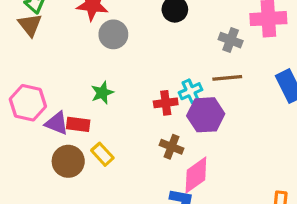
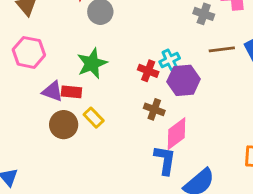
brown line: (227, 78) -> (222, 49), moved
green star: (102, 93) -> (92, 63), size x1.5
pink hexagon: (28, 103) -> (29, 52), moved
red cross: (166, 103) -> (148, 71), turned 30

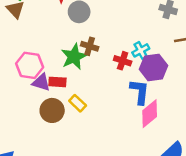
pink hexagon: (29, 52) -> (30, 65), moved
brown cross: (154, 109) -> (90, 46), moved
blue L-shape: (165, 160) -> (140, 92), moved

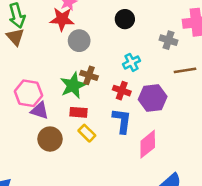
cyan cross: (141, 50) -> (132, 62), moved
red rectangle: (57, 82) -> (79, 112), moved
blue L-shape: (140, 92) -> (122, 121), moved
yellow rectangle: (78, 103) -> (87, 133), moved

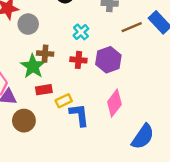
blue L-shape: (122, 121) -> (79, 115), moved
yellow rectangle: (87, 133) -> (64, 101), moved, turned -56

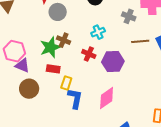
yellow rectangle: (64, 101) -> (66, 83), turned -64

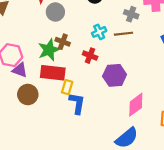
brown line: (140, 41) -> (124, 34), moved
purple hexagon: (113, 62) -> (115, 75), moved
red rectangle: (53, 69) -> (53, 73), size x1.6
pink diamond: (107, 98) -> (136, 105), moved

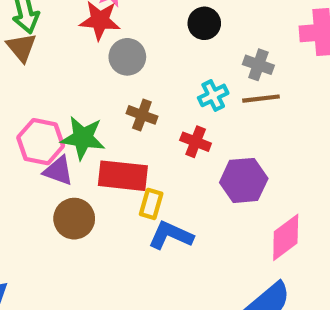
gray cross: (131, 14) -> (258, 65), moved
green star: (49, 50) -> (83, 138), moved, turned 30
blue L-shape: (77, 103) -> (171, 235), turned -75

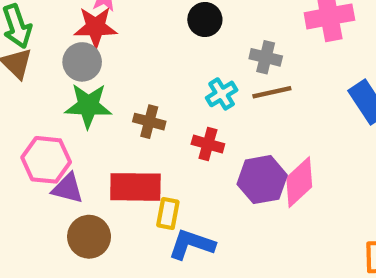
gray circle: (127, 57) -> (82, 62), moved
green star: (83, 138) -> (88, 106), moved
pink diamond: (286, 237) -> (299, 182), moved

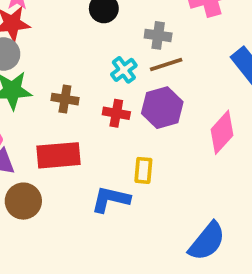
purple hexagon: (262, 180) -> (162, 108), moved
pink diamond: (299, 182) -> (222, 132), moved
yellow rectangle: (168, 214) -> (143, 170), moved

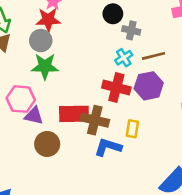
gray cross: (158, 35) -> (131, 30), moved
brown cross: (65, 99) -> (95, 120), moved, size x1.5
red cross: (116, 113) -> (116, 87), size x1.5

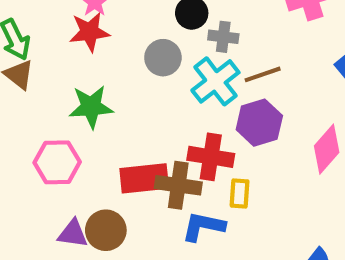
gray circle: (41, 41) -> (163, 58), moved
cyan cross: (124, 58) -> (215, 81), size x1.6
red cross: (116, 87) -> (211, 157), moved
purple triangle: (34, 116) -> (73, 234), moved

